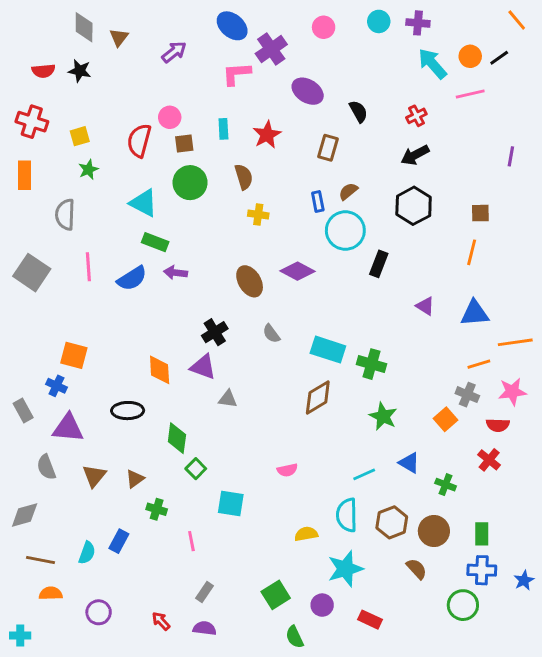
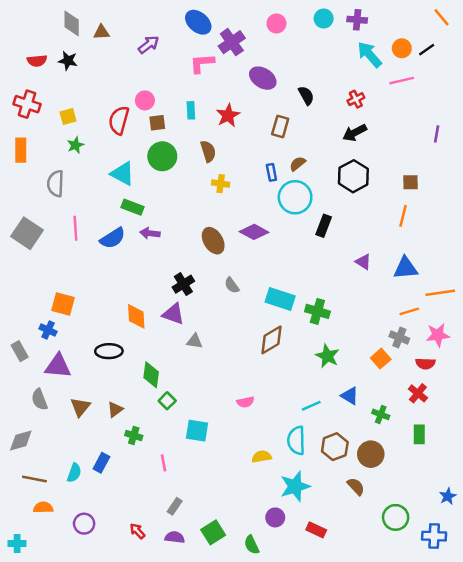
brown triangle: (119, 37) -> (101, 32), turned 49
green rectangle: (482, 534) -> (419, 434), moved
blue cross: (482, 570) -> (434, 536), moved
green square: (276, 595) -> (213, 532), moved

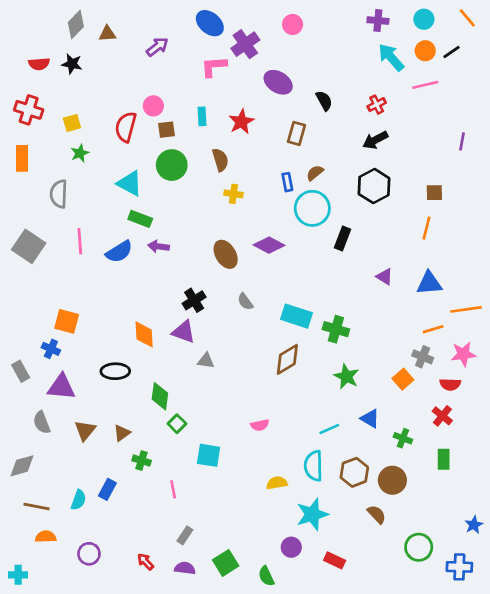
cyan circle: (324, 19) -> (424, 19), moved
gray diamond: (72, 23) -> (76, 24), turned 45

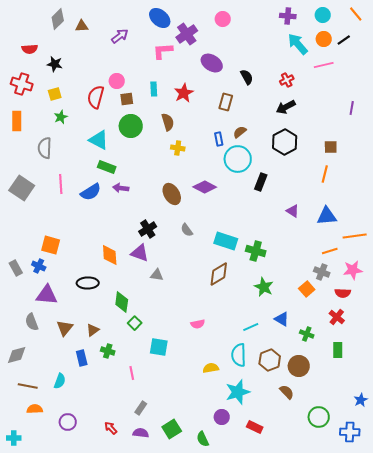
black star: (72, 64) -> (55, 64), moved
gray rectangle: (21, 371) -> (16, 268), moved
blue rectangle: (107, 489) -> (82, 358), moved, turned -42

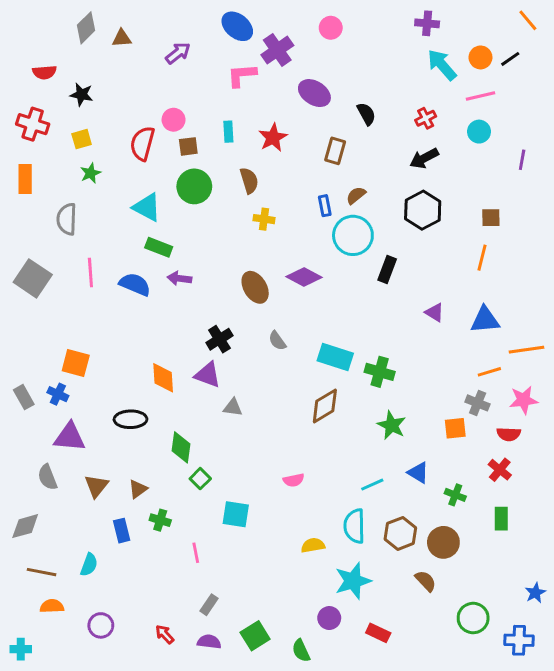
cyan circle: (323, 15) -> (479, 132), moved
blue semicircle: (91, 192) -> (135, 284), turned -125
orange square: (307, 289) -> (455, 428), turned 35

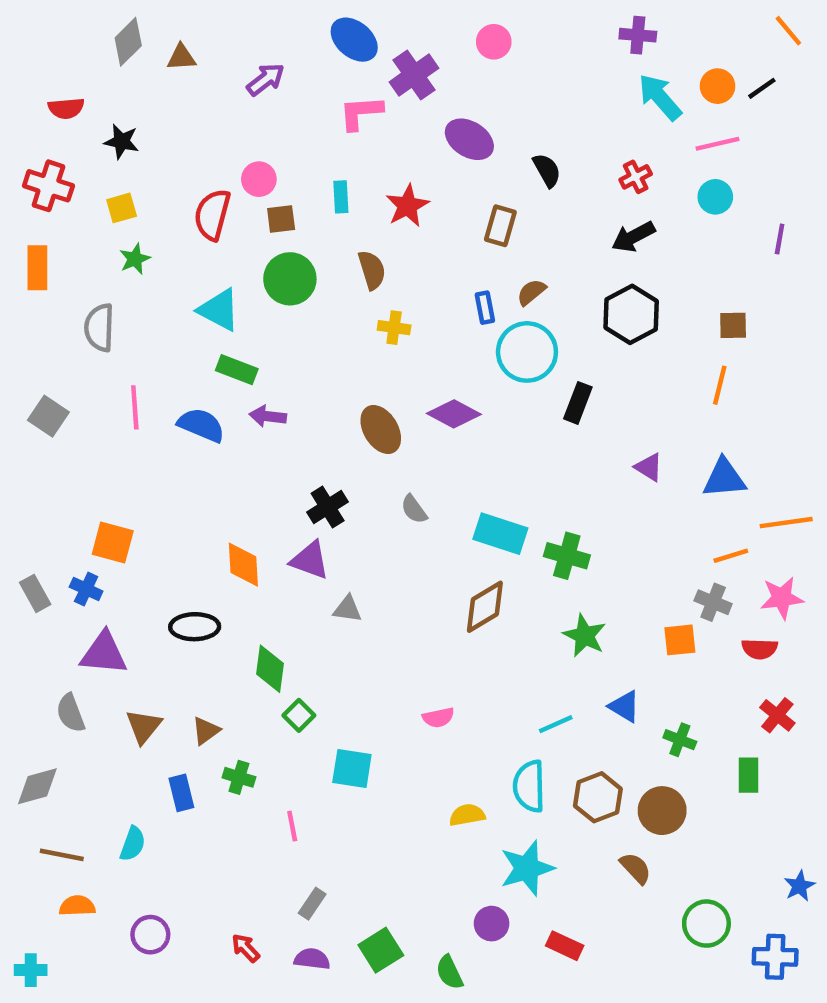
gray square: (33, 278) -> (48, 416), size x0.7
red cross: (500, 470) -> (777, 715), moved

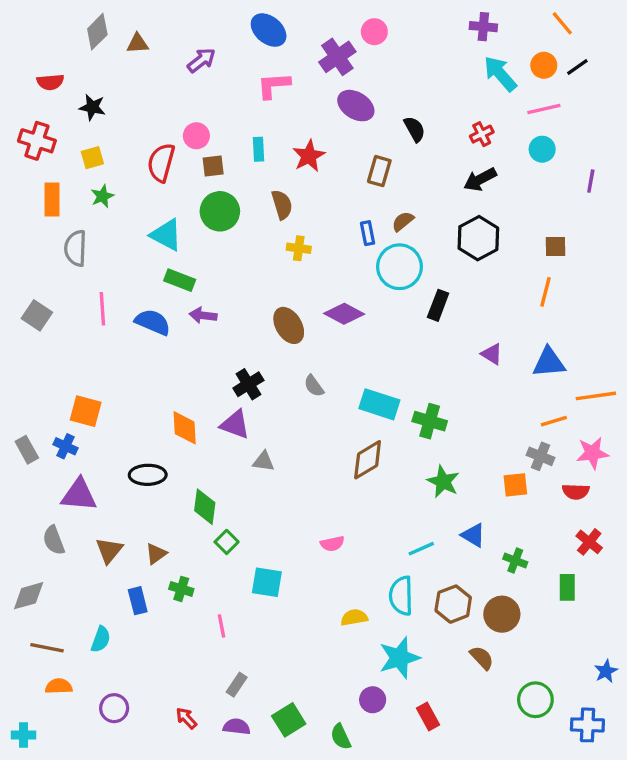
orange line: (788, 31) -> (562, 23), moved
purple cross: (414, 75) -> (337, 57), moved
orange rectangle: (37, 268) -> (52, 200), moved
red rectangle: (565, 946) -> (428, 717), turned 36

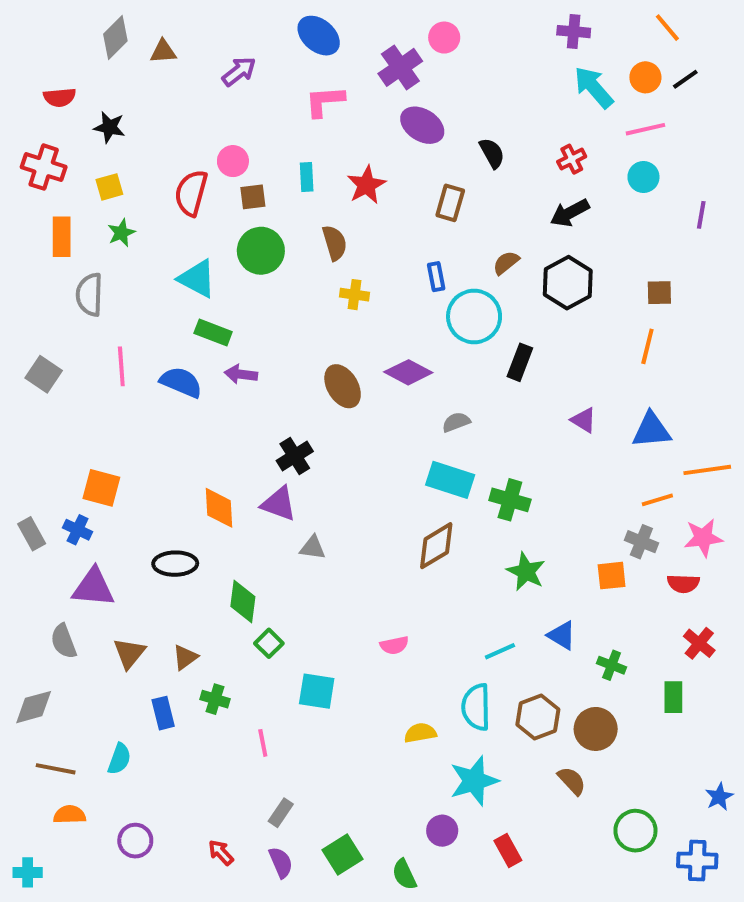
brown semicircle: (403, 221) -> (506, 263), moved
gray semicircle: (314, 386) -> (456, 422), moved, turned 105
purple semicircle: (237, 727) -> (281, 862), turned 60

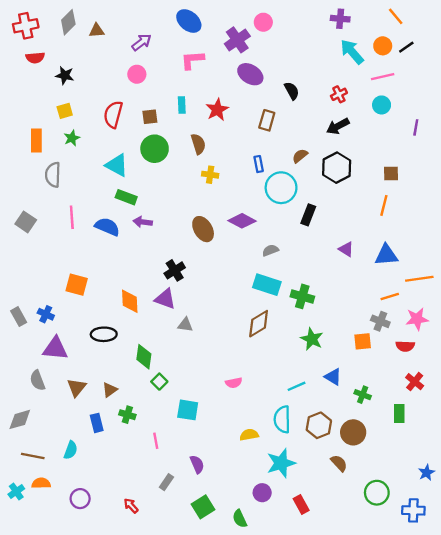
pink circle: (233, 161) -> (137, 74), moved
red cross: (44, 167) -> (26, 26), moved, turned -30
orange square: (101, 488) -> (77, 285), moved
purple semicircle: (281, 862) -> (197, 464), moved
cyan cross: (28, 872) -> (16, 492), moved, turned -35

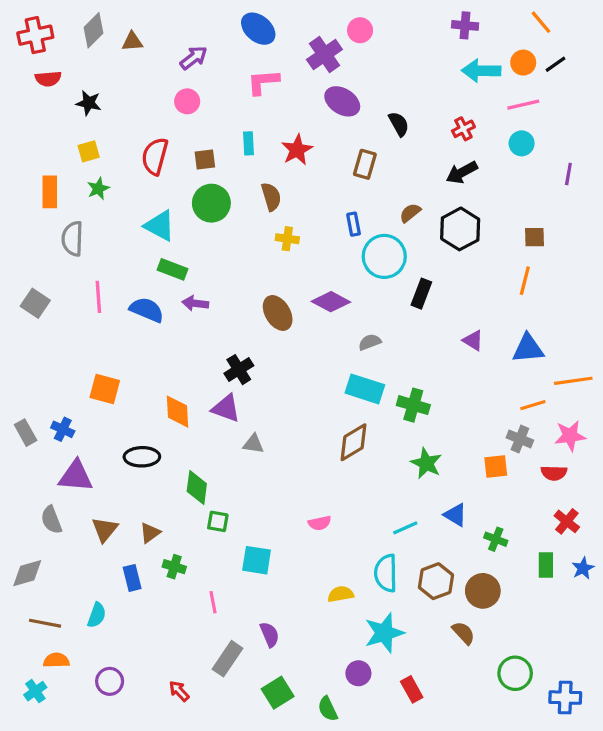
cyan arrow: (352, 52) -> (481, 71), turned -48
green square: (159, 382) -> (218, 521), turned -35
blue star: (426, 473) -> (583, 568), moved
gray rectangle: (166, 482) -> (228, 659), size x1.5
cyan cross: (16, 492) -> (35, 691), moved

